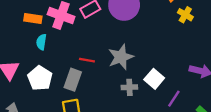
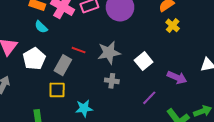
cyan semicircle: (41, 42) -> (41, 27), turned -64
white square: (154, 79) -> (144, 61), moved

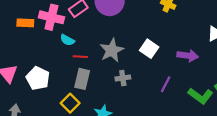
cyan semicircle: (41, 27) -> (67, 40), moved
gray rectangle: (63, 65) -> (82, 79), moved
yellow square: (57, 90) -> (70, 103), turned -30

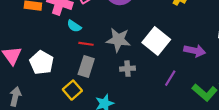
white square: (149, 49) -> (156, 41), size x1.4
gray star: (112, 50) -> (118, 40), turned 30

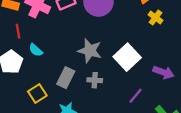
cyan semicircle: (74, 26) -> (36, 50), moved
red line: (86, 44) -> (18, 31), moved, turned 64
gray rectangle: (86, 67) -> (66, 78), moved

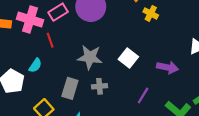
red line: (18, 31) -> (50, 40), moved
cyan semicircle: (36, 50) -> (35, 65), turned -88
white square: (127, 57) -> (128, 58), size x0.7

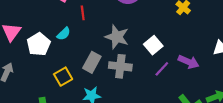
gray cross: (99, 86) -> (120, 66), size x1.5
purple line: (143, 95) -> (162, 69), moved

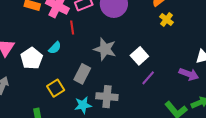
purple arrow: (189, 62) -> (189, 74), moved
gray cross: (120, 66) -> (107, 97), moved

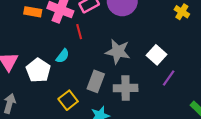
gray cross: (107, 97) -> (126, 88), moved

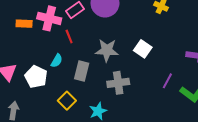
purple line: (169, 78) -> (167, 81), moved
gray rectangle: (96, 81) -> (82, 71), moved

